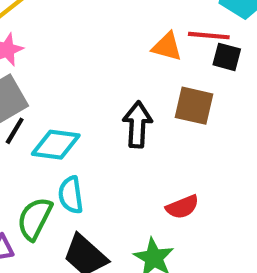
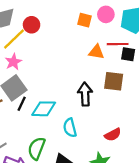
cyan semicircle: (71, 195) -> (70, 128), moved

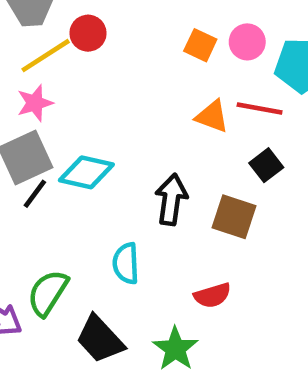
black square: (128, 54) -> (266, 165), moved, turned 32
brown square: (114, 81) -> (234, 217), moved
cyan diamond: (44, 109) -> (86, 172), moved

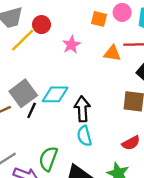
pink star: (35, 103) -> (71, 45), moved
black arrow: (171, 199) -> (82, 109), moved

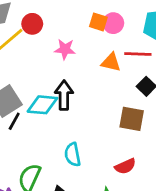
pink circle: (122, 12) -> (113, 23), moved
pink star: (71, 45) -> (65, 49), turned 30
black arrow: (82, 109) -> (64, 95), moved

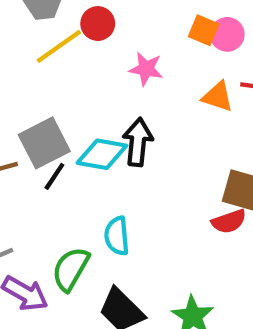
cyan semicircle: (73, 155) -> (117, 236), moved
red semicircle: (125, 166) -> (229, 221), moved

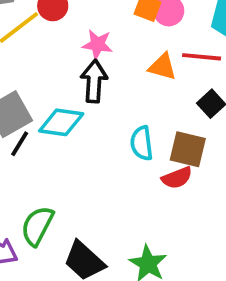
black arrow: (138, 142) -> (94, 81), moved
cyan semicircle: (117, 236) -> (142, 143), moved

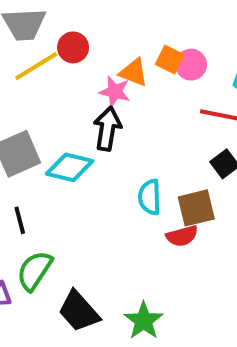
orange triangle: (162, 67) -> (134, 72), moved
black line: (20, 144) -> (20, 220), moved, turned -52
brown square: (188, 149) -> (196, 208), turned -33

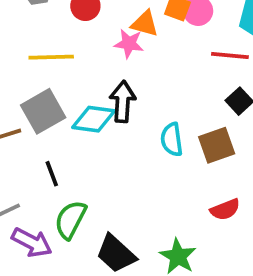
yellow line: (36, 66) -> (51, 57), moved, turned 36
black arrow: (107, 129) -> (123, 102), moved
red semicircle: (182, 236) -> (225, 210), moved

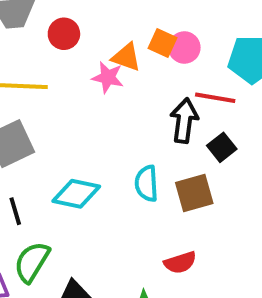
black arrow: (123, 102) -> (184, 121), moved
cyan diamond: (94, 119) -> (76, 194), moved
red semicircle: (225, 210) -> (180, 263), moved

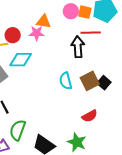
red circle: (64, 34) -> (13, 35), moved
orange square: (162, 43) -> (85, 12), moved
black square: (222, 147) -> (104, 83), moved
cyan diamond: (76, 194) -> (21, 60), moved

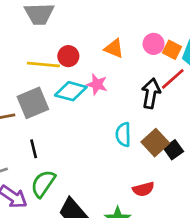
pink star: (37, 33) -> (97, 84), moved
red line: (91, 33) -> (173, 79), turned -54
brown square: (90, 81) -> (155, 143), turned -30

